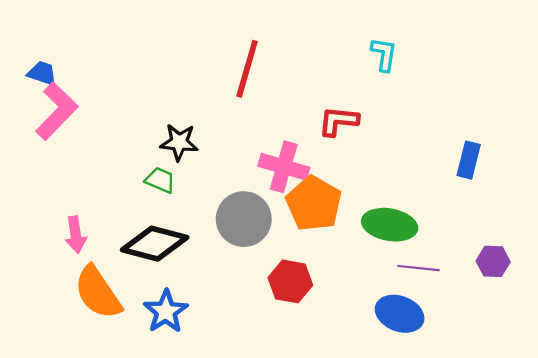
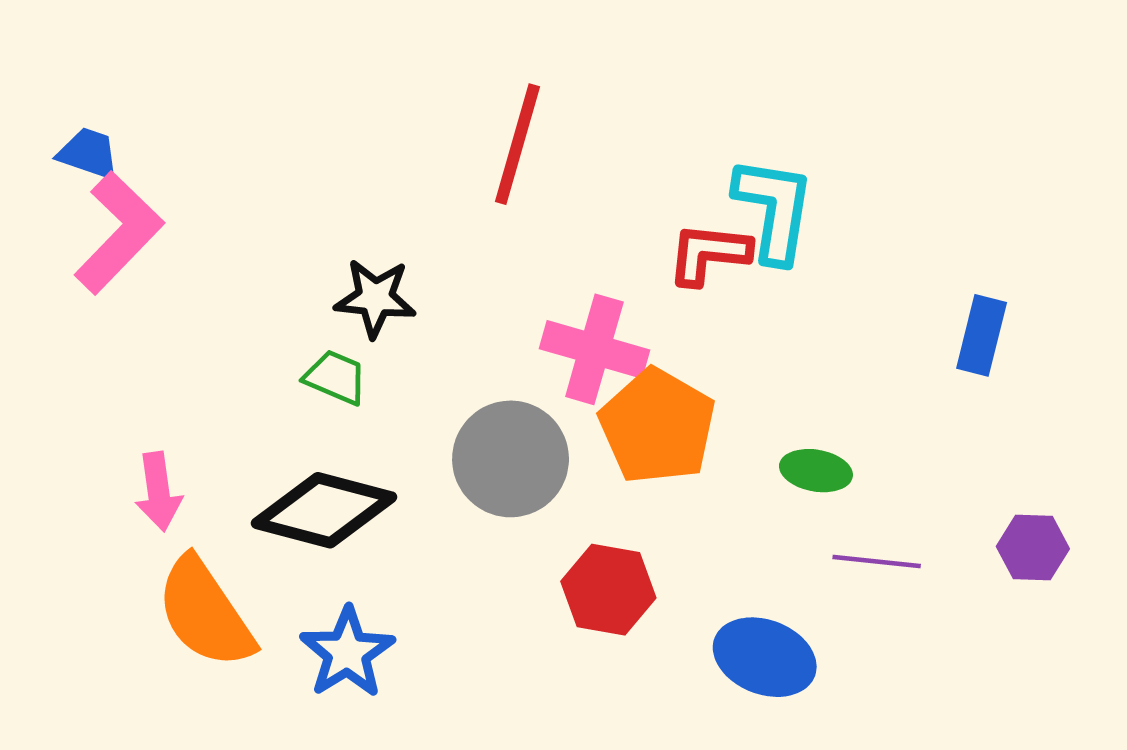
cyan L-shape: (384, 54) -> (774, 209), moved, size x1.5
green ellipse: (390, 225) -> (816, 471), size x0.6
blue ellipse: (400, 314) -> (765, 657), moved

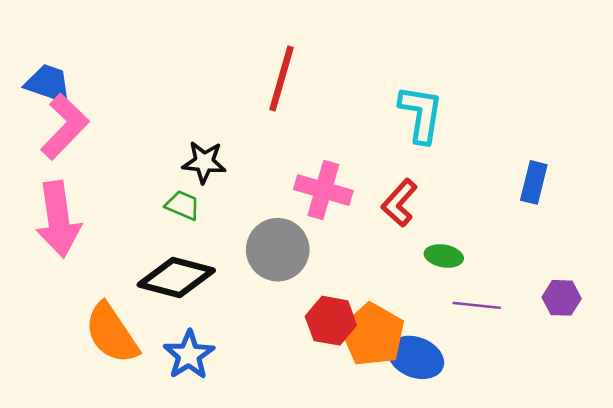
blue trapezoid: (88, 153) -> (48, 84), size x1.4
red L-shape: (709, 254) -> (399, 203), moved, turned -54
orange pentagon: (657, 426) -> (373, 335), moved
pink arrow: (158, 492) -> (58, 219), moved, size x1.8

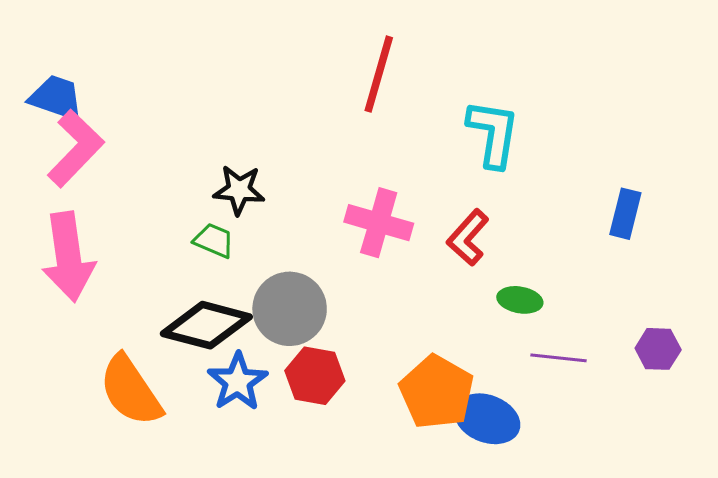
red line: (281, 78) -> (379, 74), moved
gray circle: (278, 250) -> (290, 309), moved
red hexagon: (331, 321) -> (315, 376), moved
blue star: (189, 355) -> (238, 382), moved

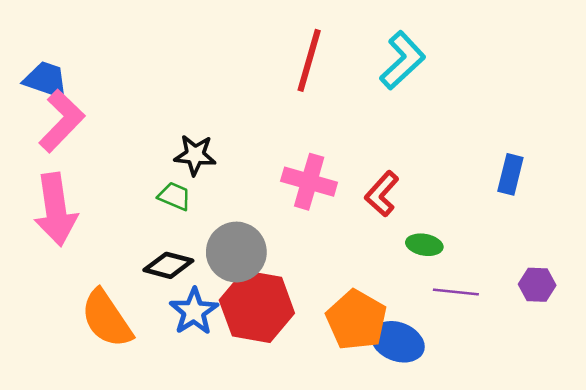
cyan L-shape: (493, 134) -> (403, 60), moved, turned 38
black diamond: (206, 325) -> (168, 265), size x0.7
red hexagon: (315, 376) -> (257, 307), size x1.5

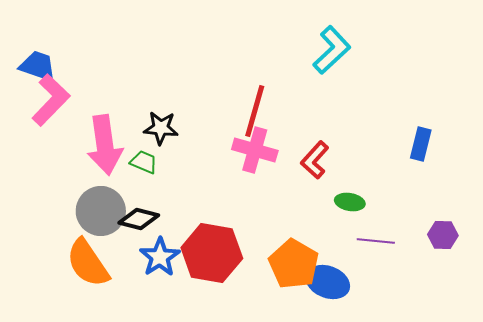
red line: (309, 60) -> (255, 111), moved
pink arrow: (56, 210) -> (105, 145), moved
gray circle: (236, 252) -> (101, 211), moved

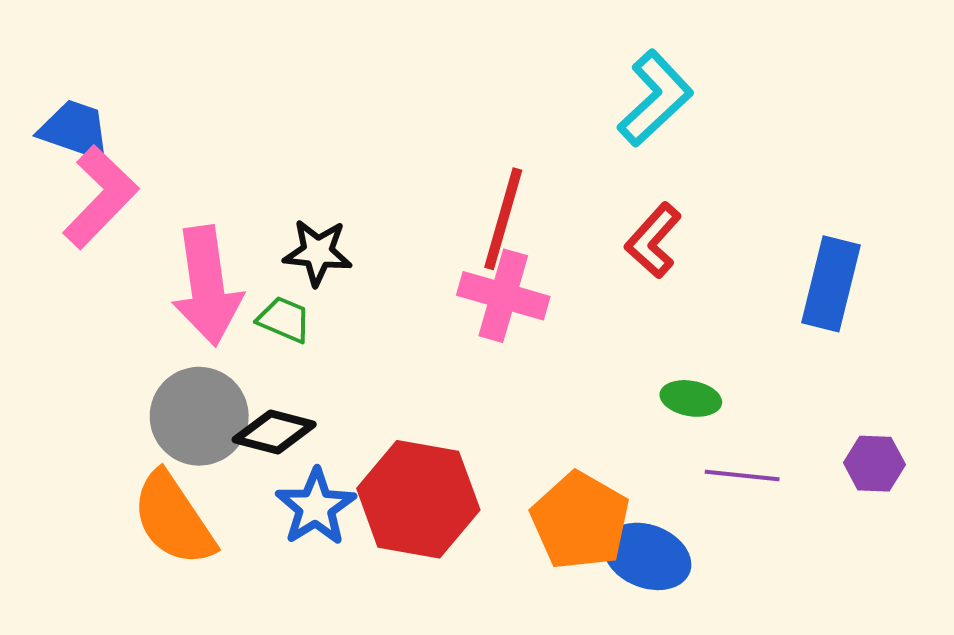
blue rectangle: (421, 144) -> (831, 284), size x1.4
red L-shape: (315, 160) -> (653, 240), moved

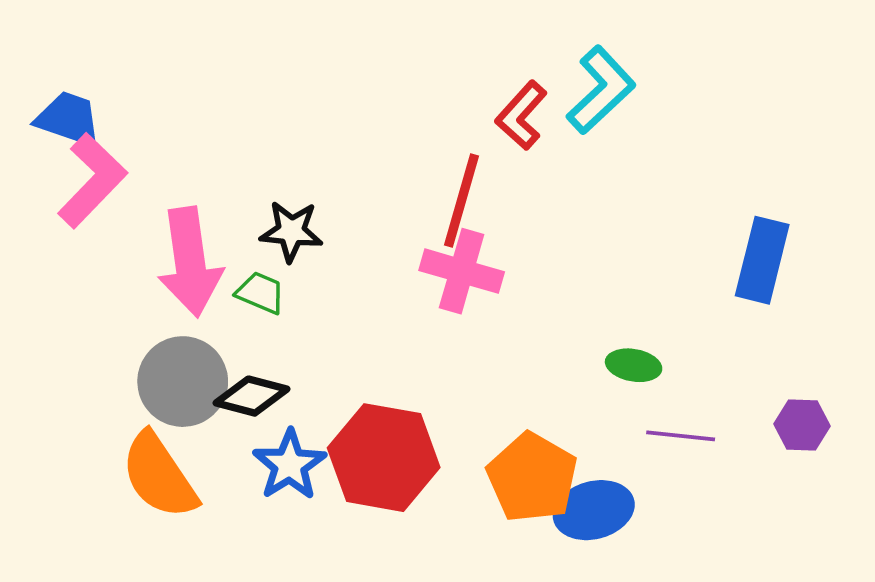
red L-shape: (653, 240) -> (521, 115), moved
blue ellipse: (647, 556) -> (594, 510), turned -36

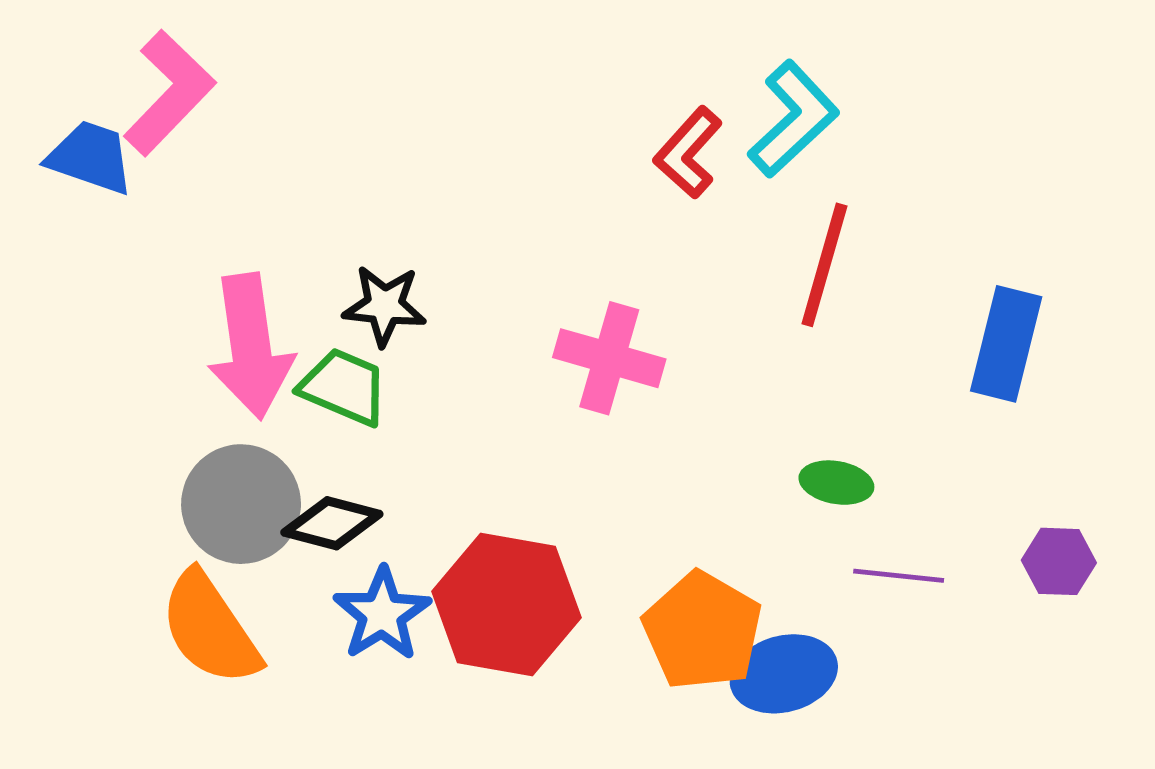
pink L-shape: (92, 181) -> (169, 93), moved
red line: (462, 200) -> (824, 265), moved
green trapezoid: (261, 293) -> (344, 387), size x1.4

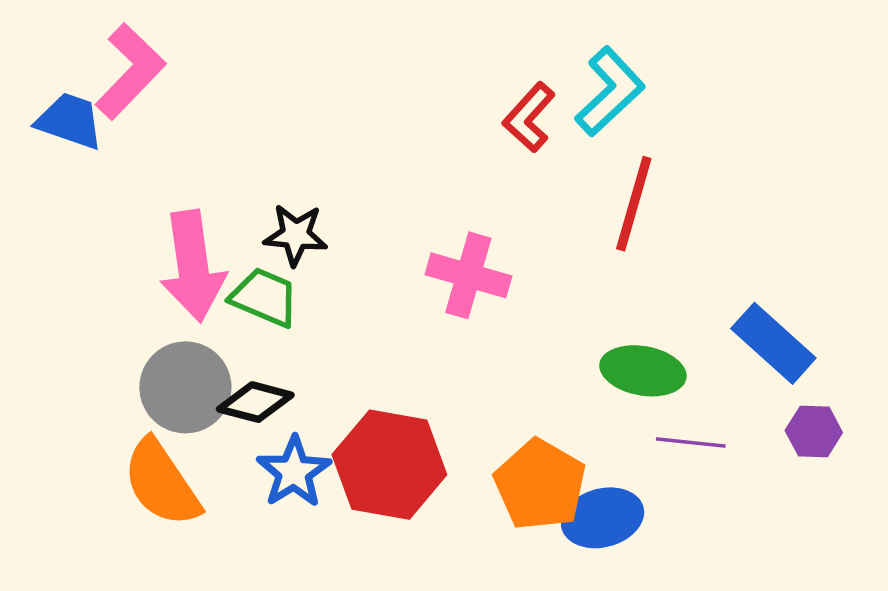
blue rectangle: (1006, 344) -> (773, 343), moved, turned -62
green ellipse: (836, 483) -> (643, 371), size x1.5

